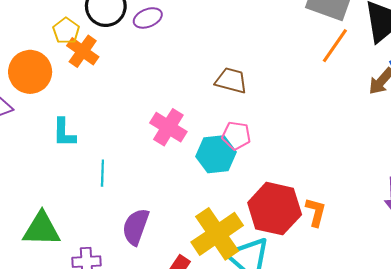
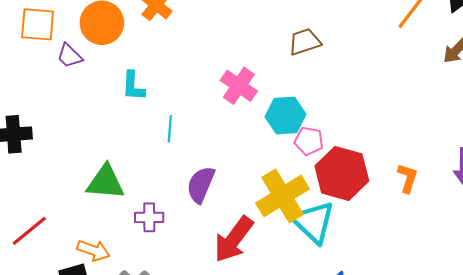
brown trapezoid: (231, 80) -> (305, 42), turned -36
pink pentagon: (236, 136) -> (309, 141), moved
orange L-shape: (316, 212) -> (408, 178), moved

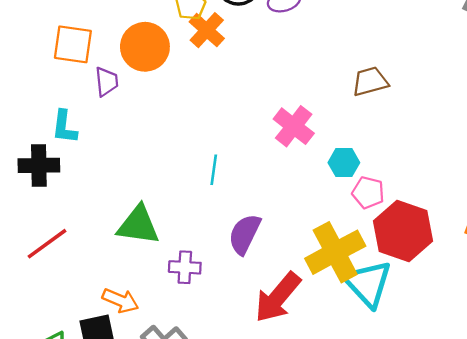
purple trapezoid: (69, 56) -> (107, 82), turned -144
cyan L-shape: (133, 86) -> (64, 127), moved
cyan hexagon: (286, 115) -> (344, 163), size x0.7
red line: (29, 231) -> (47, 244), moved

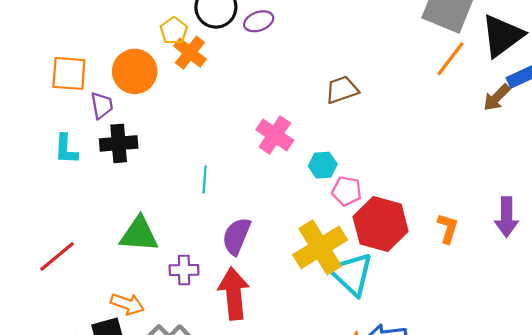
black cross: (39, 165) -> (119, 143), moved
red arrow: (278, 297) -> (234, 294), moved, turned 138

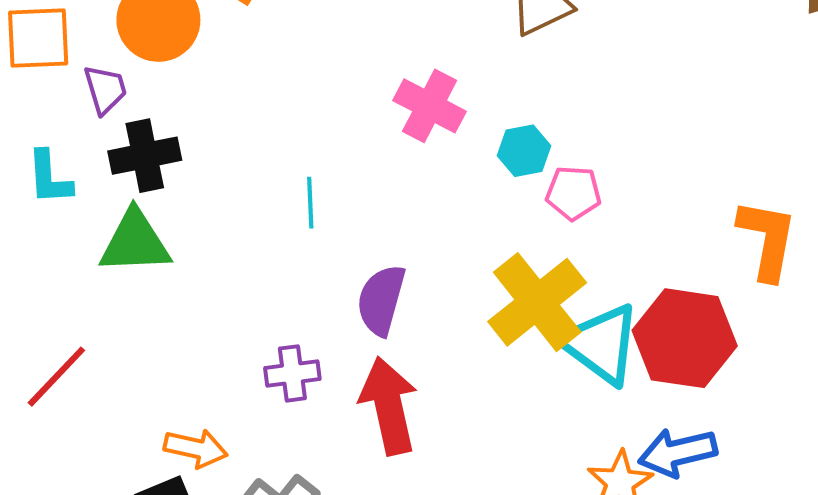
red hexagon: (381, 224) -> (685, 338), moved
orange L-shape: (448, 228) -> (767, 239), size x1.5
green triangle: (139, 234) -> (135, 242), moved

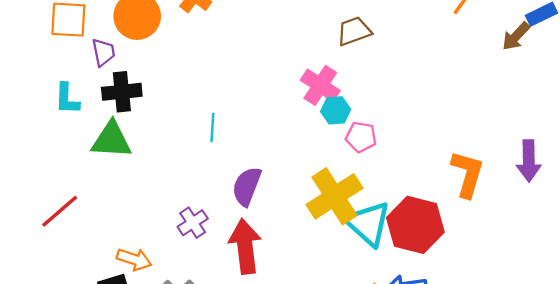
pink cross: (430, 106) -> (320, 85), moved
purple cross: (292, 373) -> (193, 223), turned -32

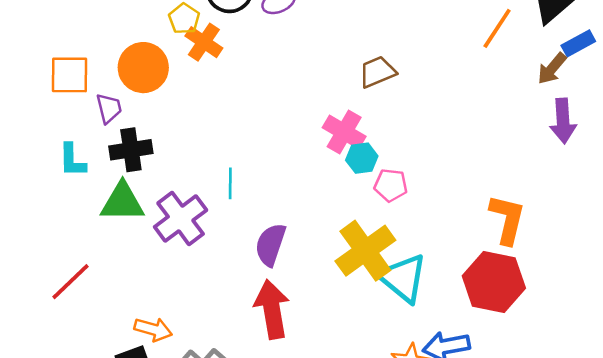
purple arrow: (529, 161) -> (563, 121), moved
purple cross: (193, 223) -> (181, 219), moved, size x1.6
red hexagon: (415, 225) -> (494, 282), moved

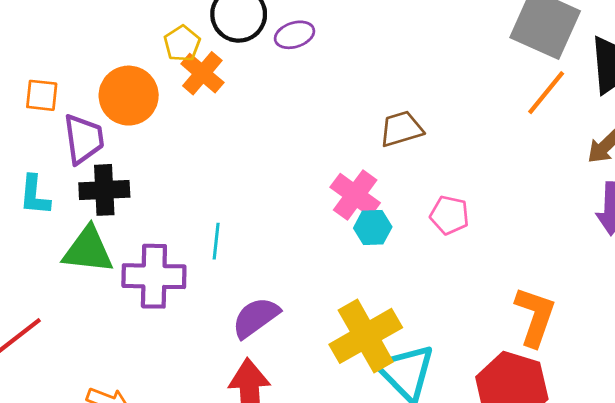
orange square: (70, 75) -> (42, 95), size x0.7
purple trapezoid: (109, 108) -> (84, 139), size x1.4
pink pentagon: (391, 185) -> (449, 215), moved
purple cross: (181, 219) -> (154, 276), turned 32
purple semicircle: (270, 245) -> (256, 318), turned 30

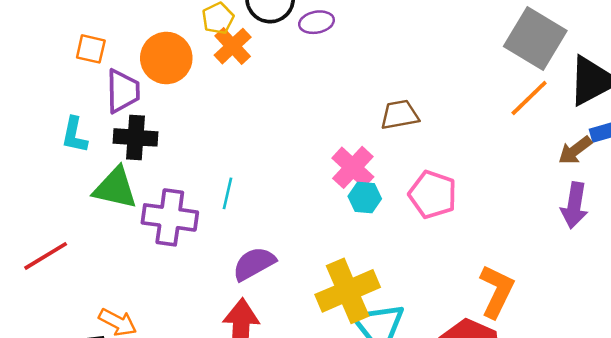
pink pentagon: (449, 215) -> (433, 194), size x1.4

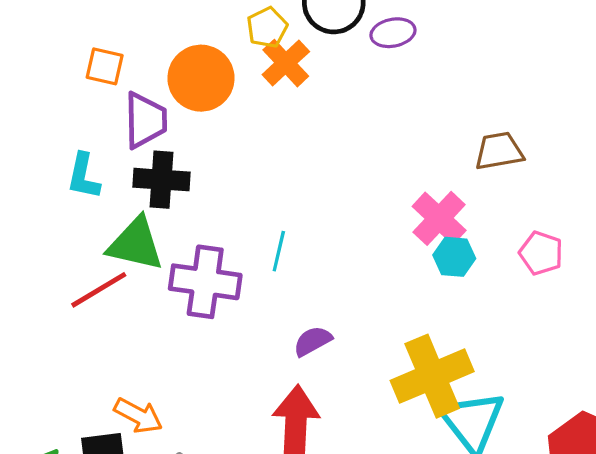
pink pentagon: (433, 194) -> (541, 253), size x0.7
red line: (46, 256) -> (99, 290), moved
purple semicircle: (254, 264) -> (313, 341), size x0.7

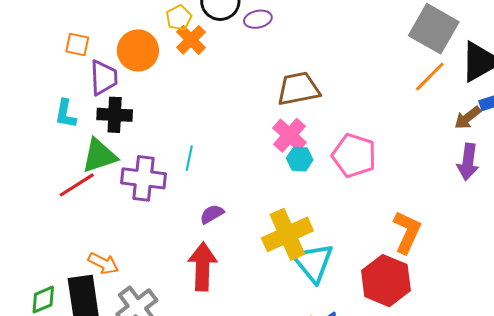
brown trapezoid: (499, 151) -> (298, 89), moved, size x1.4
green triangle: (136, 244) -> (99, 156), turned -30
pink pentagon: (541, 253) -> (354, 156), size x1.6

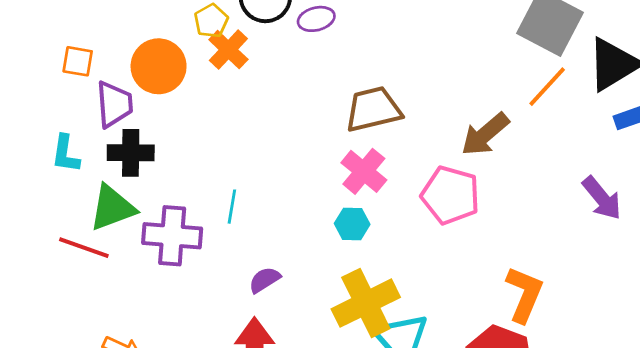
brown arrow: (468, 118) -> (485, 134), moved, size x1.4
cyan hexagon: (300, 159) -> (352, 224), moved
purple arrow: (468, 162) -> (602, 198), turned -45
red line: (77, 185) -> (84, 248), turned 54

